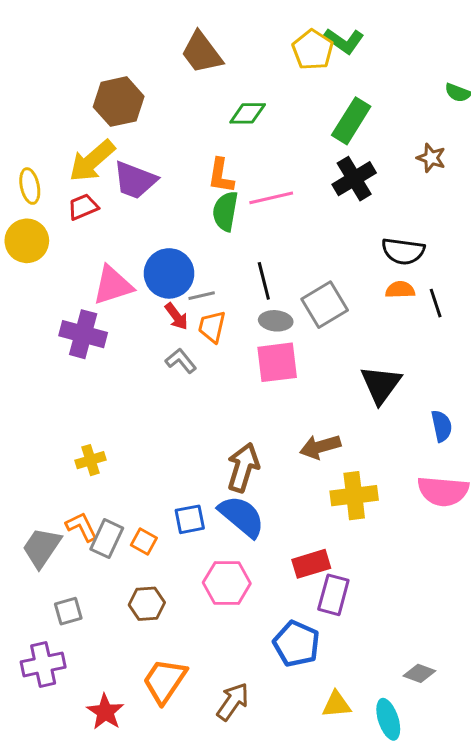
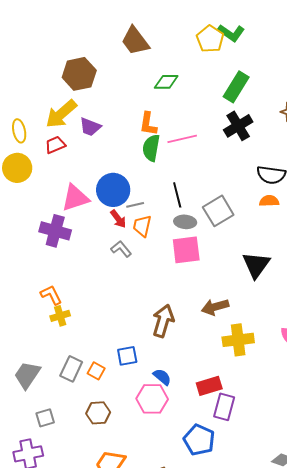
purple trapezoid: (135, 180) -> (90, 127), size x0.7
blue semicircle: (242, 516) -> (162, 377), moved, size x0.6
orange L-shape: (82, 527) -> (51, 295), moved

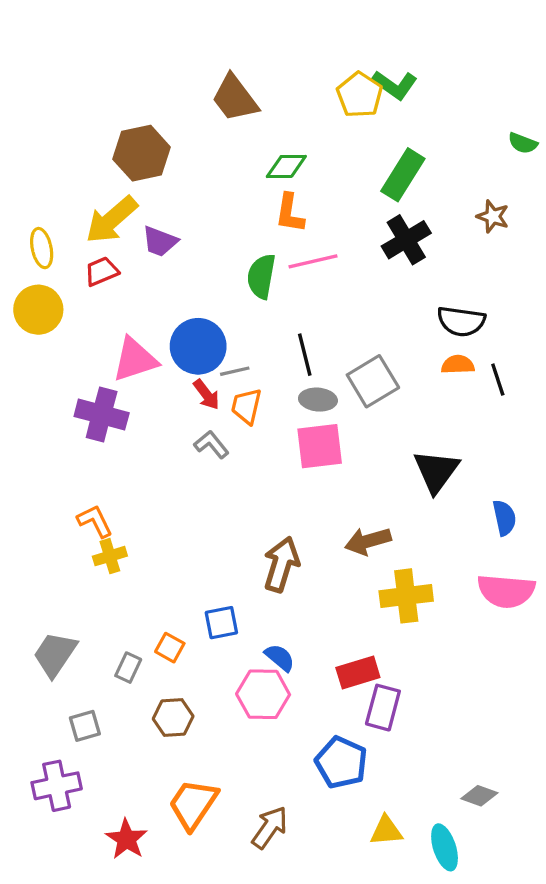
orange L-shape: (148, 124) -> (290, 213), moved
gray rectangle: (71, 369) -> (128, 668), moved, size x0.7

